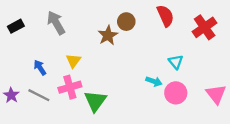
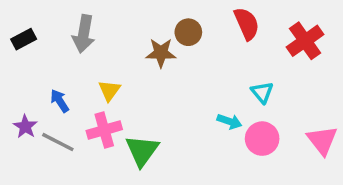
gray arrow: (56, 23) -> (84, 34), turned -140
brown star: (108, 35) -> (161, 53), turned 30
purple star: (11, 95) -> (25, 127), moved

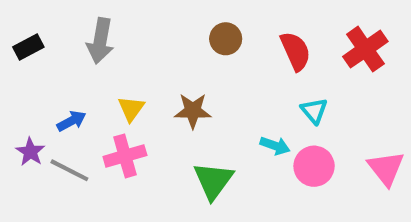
red semicircle: (247, 24) -> (296, 51), moved
brown star: (161, 53) -> (193, 111), moved
blue arrow: (60, 101) -> (71, 121), turned 95
green triangle: (142, 151) -> (213, 181), moved

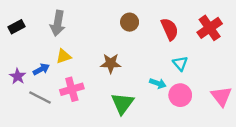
yellow triangle: (131, 109) -> (64, 56), moved, turned 35
purple star: (30, 152) -> (18, 76), moved

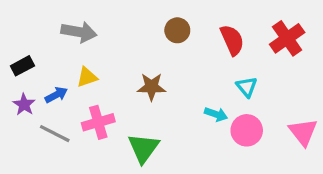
gray arrow: (58, 23) -> (79, 32), turned -90
black rectangle: (16, 27) -> (22, 66), moved
green triangle: (122, 103) -> (143, 148), moved

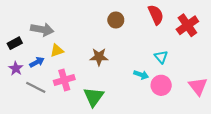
gray arrow: (79, 32) -> (42, 29), moved
red semicircle: (232, 40) -> (156, 15), moved

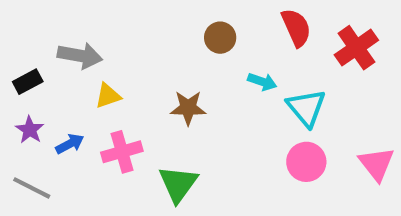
cyan triangle: (161, 57) -> (306, 108), size x1.5
blue arrow: (37, 62) -> (70, 144), moved
cyan arrow: (141, 75) -> (262, 82), moved
gray line: (36, 87) -> (32, 188), moved

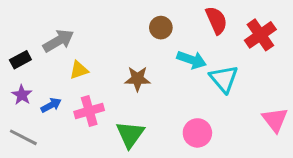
gray arrow: (80, 56) -> (58, 41), turned -40
cyan arrow: (262, 82) -> (192, 60), size x1.4
pink circle: (306, 162) -> (197, 133), moved

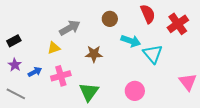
gray arrow: (58, 41) -> (70, 28), moved

